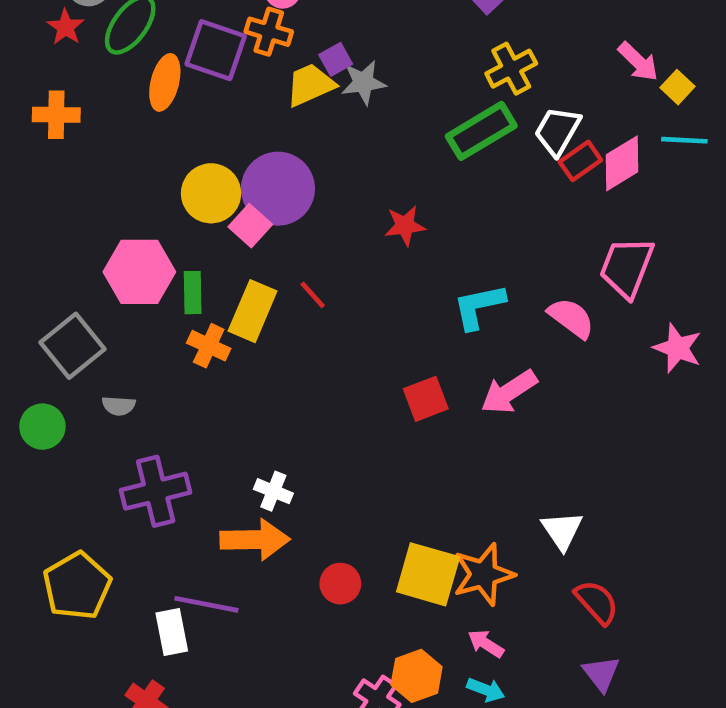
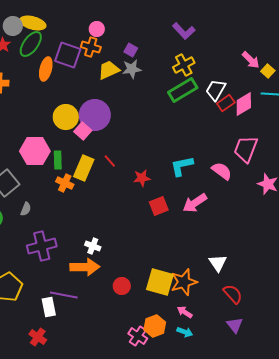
purple square: (336, 59) -> (131, 50), moved, turned -32
yellow cross: (511, 69) -> (184, 65), moved
red star: (405, 226) -> (142, 178), moved
gray semicircle: (119, 406) -> (26, 209), turned -72

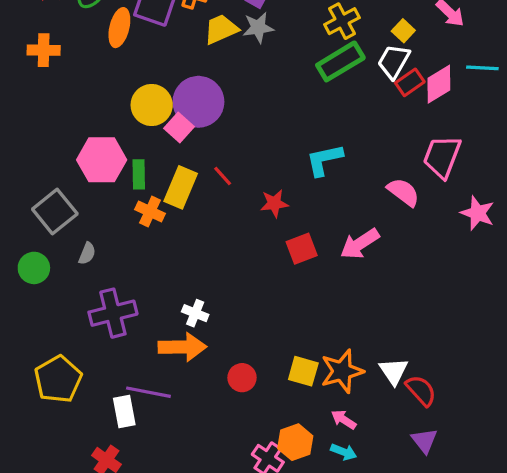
yellow square: (268, 71) -> (403, 31), moved
cyan L-shape: (182, 166) -> (324, 160), moved
white triangle: (218, 263) -> (394, 371), moved
yellow square: (160, 282) -> (303, 371), size x0.7

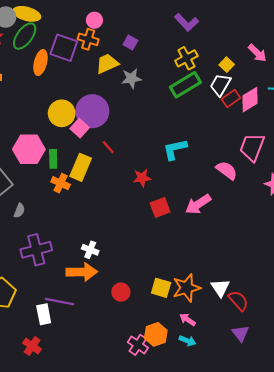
gray star: (258, 28) -> (131, 78), moved
red line: (223, 176) -> (108, 147), moved

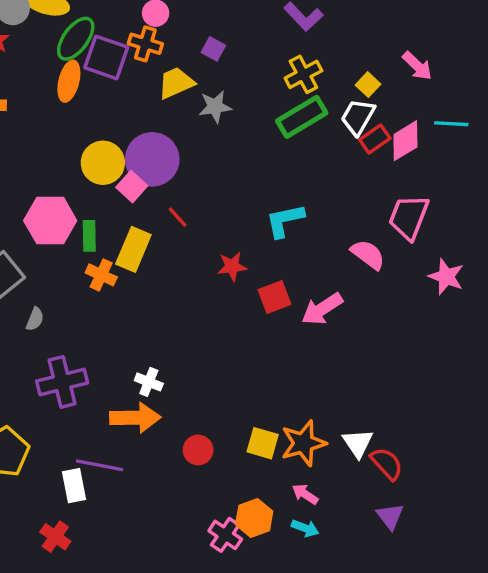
green ellipse: (25, 36) -> (76, 39), moved
red square: (160, 207) -> (275, 297), moved

